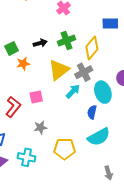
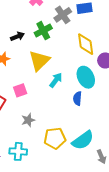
yellow diamond: (92, 48) -> (86, 44), moved, turned -40
gray cross: (84, 72) -> (63, 15), moved
cyan semicircle: (99, 137) -> (83, 140), moved

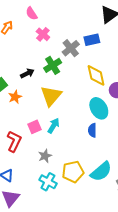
cyan arrow: (56, 80) -> (54, 126), moved
cyan cross: (18, 151) -> (48, 182), moved, turned 30

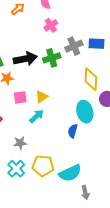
black arrow: (27, 73) -> (25, 59), size x1.6
yellow triangle: (51, 96) -> (42, 97), moved, size x0.6
pink square: (35, 127) -> (20, 97), moved

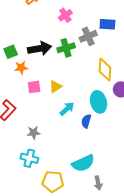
blue rectangle: (96, 44) -> (107, 24), moved
cyan arrow: (37, 116) -> (67, 109), moved
yellow pentagon: (43, 166) -> (53, 181), moved
cyan cross: (16, 169) -> (29, 158), turned -30

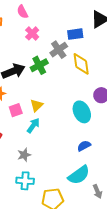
yellow diamond: (105, 70) -> (81, 64), moved
cyan arrow: (67, 109) -> (33, 126), moved
blue semicircle: (86, 121) -> (84, 146), moved, turned 56

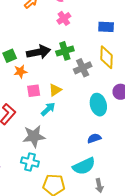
gray cross: (59, 50) -> (83, 68), moved
gray star: (24, 155) -> (34, 136), size x1.6

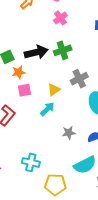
gray cross: (83, 68) -> (79, 79), moved
pink square: (34, 91) -> (24, 90), moved
gray star: (34, 136) -> (69, 133), moved, size x0.6

